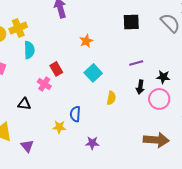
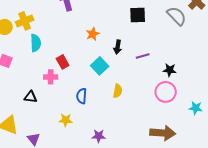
pink cross: (44, 84) -> (51, 77), turned -32
black arrow: (140, 87) -> (118, 47), moved
blue semicircle: (75, 114) -> (82, 96), moved

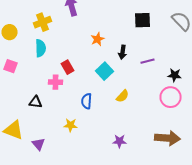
yellow cross: (25, 21) -> (42, 22), moved
yellow semicircle: (118, 91) -> (122, 96), turned 32
purple star: (99, 136) -> (120, 141), moved

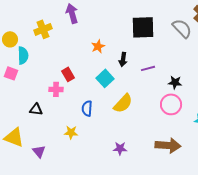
black square: (142, 20) -> (143, 27), size x1.4
cyan semicircle: (40, 48) -> (23, 55), moved
yellow semicircle: (122, 96) -> (123, 103), size x1.5

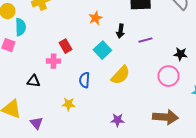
black star: (175, 82) -> (180, 54), moved

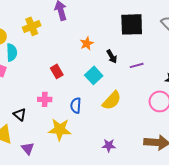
black arrow: (120, 31) -> (112, 56), turned -40
pink cross: (53, 61) -> (45, 99), moved
black triangle: (33, 81) -> (20, 114), moved, turned 32
yellow star: (68, 104) -> (60, 129), size x1.6

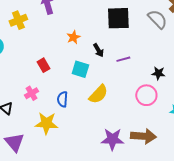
cyan square: (94, 75) -> (80, 69), turned -30
pink cross: (45, 99) -> (31, 93), turned -32
purple star: (109, 145) -> (112, 139), moved, size x1.6
purple triangle: (28, 148) -> (14, 142), size x1.5

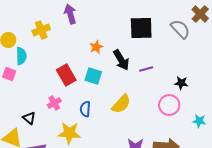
black arrow: (98, 50) -> (121, 60), size x1.5
red rectangle: (43, 65) -> (66, 75), size x1.5
cyan square: (80, 69) -> (93, 76), moved

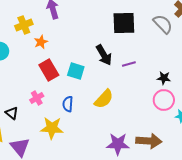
orange star: (96, 47) -> (41, 42), moved
pink circle: (169, 105) -> (164, 100), moved

